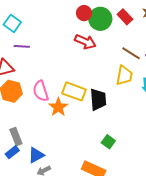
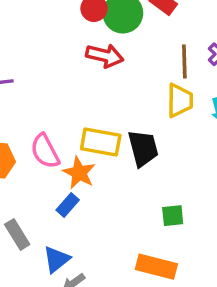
brown line: (131, 53) -> (184, 61), turned 66
green square: (108, 142) -> (173, 216), turned -32
blue rectangle: (12, 152) -> (68, 205), moved

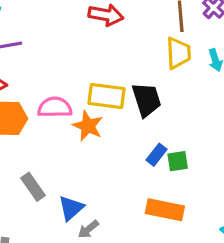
pink semicircle: (45, 151) -> (55, 107), turned 120
blue rectangle: (68, 205) -> (156, 155), moved

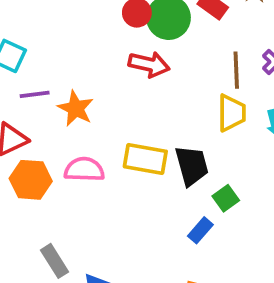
orange star: (88, 126) -> (76, 108), moved
green square: (178, 161) -> (226, 198), moved, turned -30

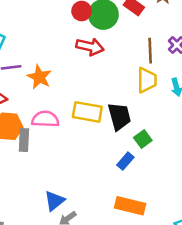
gray rectangle: (54, 261) -> (24, 140), moved, turned 35

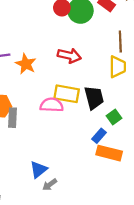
red arrow: (90, 47) -> (69, 56), moved
pink semicircle: (45, 119) -> (52, 105), moved
orange rectangle: (130, 206) -> (109, 153), moved

